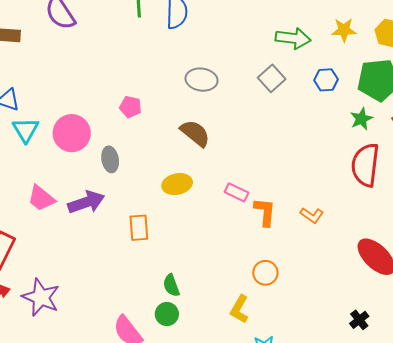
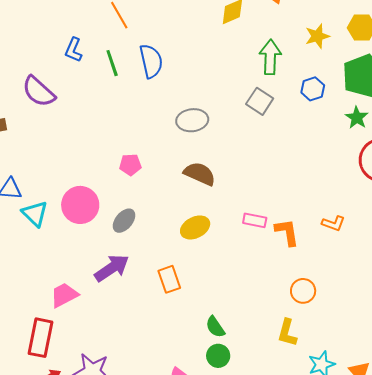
green arrow: (293, 38) -> (270, 57), turned -80
gray ellipse: (110, 159) -> (124, 221), turned 65
pink trapezoid: (41, 198) -> (64, 295), moved, turned 128

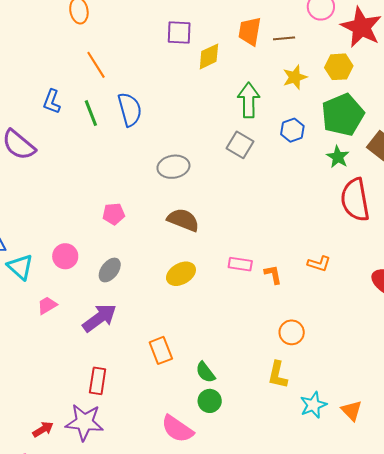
pink circle: (80, 205) -> (65, 256), size x0.7
orange L-shape: (287, 232) -> (273, 274), size x0.7
orange rectangle: (169, 279) -> (161, 350), moved
pink trapezoid: (64, 295) -> (47, 305), moved, size x0.7
red rectangle: (40, 338) -> (98, 381), moved, size x0.7

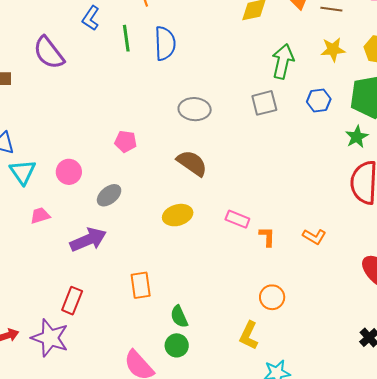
gray square: (240, 145) -> (264, 103), turned 32

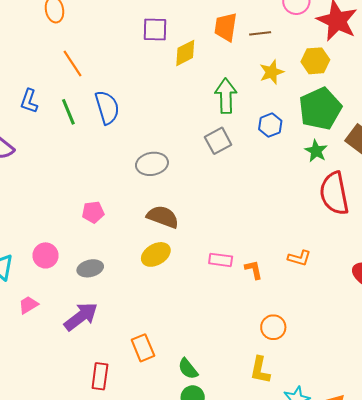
gray ellipse: (109, 195) -> (90, 268), turned 40
yellow ellipse: (178, 215) -> (156, 254), moved
red rectangle: (72, 301) -> (100, 376), moved

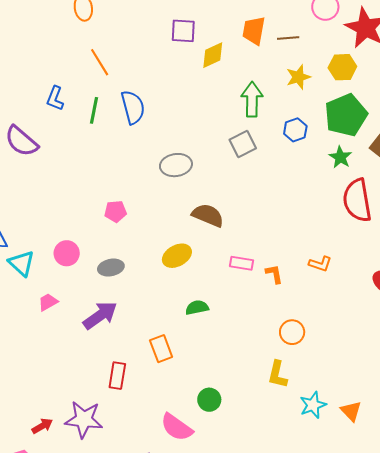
green line: (68, 112) -> (94, 110), turned 32
brown semicircle: (163, 217) -> (208, 215), moved
green semicircle: (188, 369) -> (197, 308), moved, turned 115

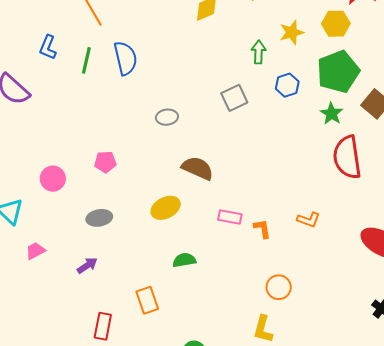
green arrow: (252, 99) -> (259, 52), moved, size x0.7
gray ellipse: (176, 165) -> (167, 117), size x0.7
pink circle: (67, 253) -> (53, 179), moved
purple arrow: (100, 315) -> (87, 265), size x0.6

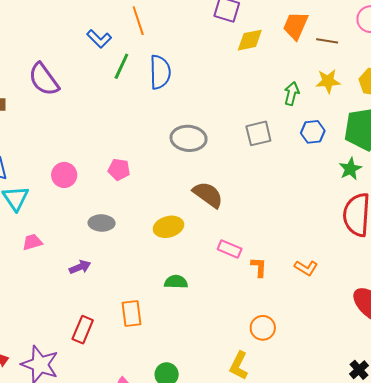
blue L-shape: (48, 47) -> (99, 39), moved, turned -80
gray ellipse: (167, 117) -> (189, 138), size x1.6

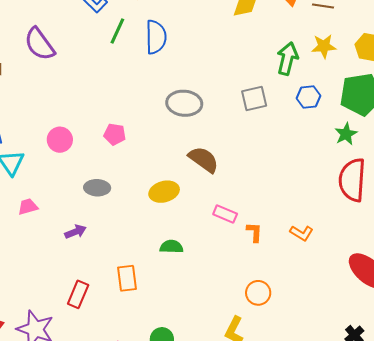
green arrow: (292, 94) -> (287, 59), size x1.4

